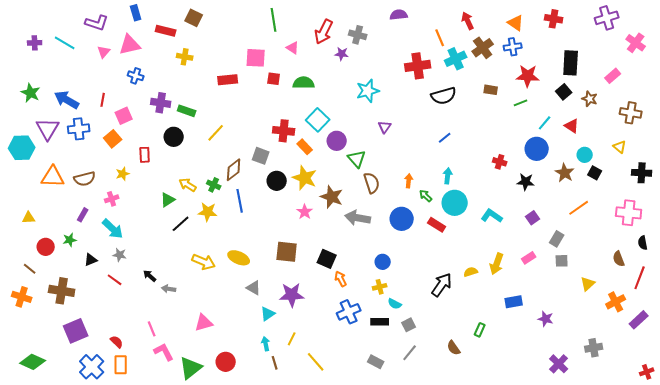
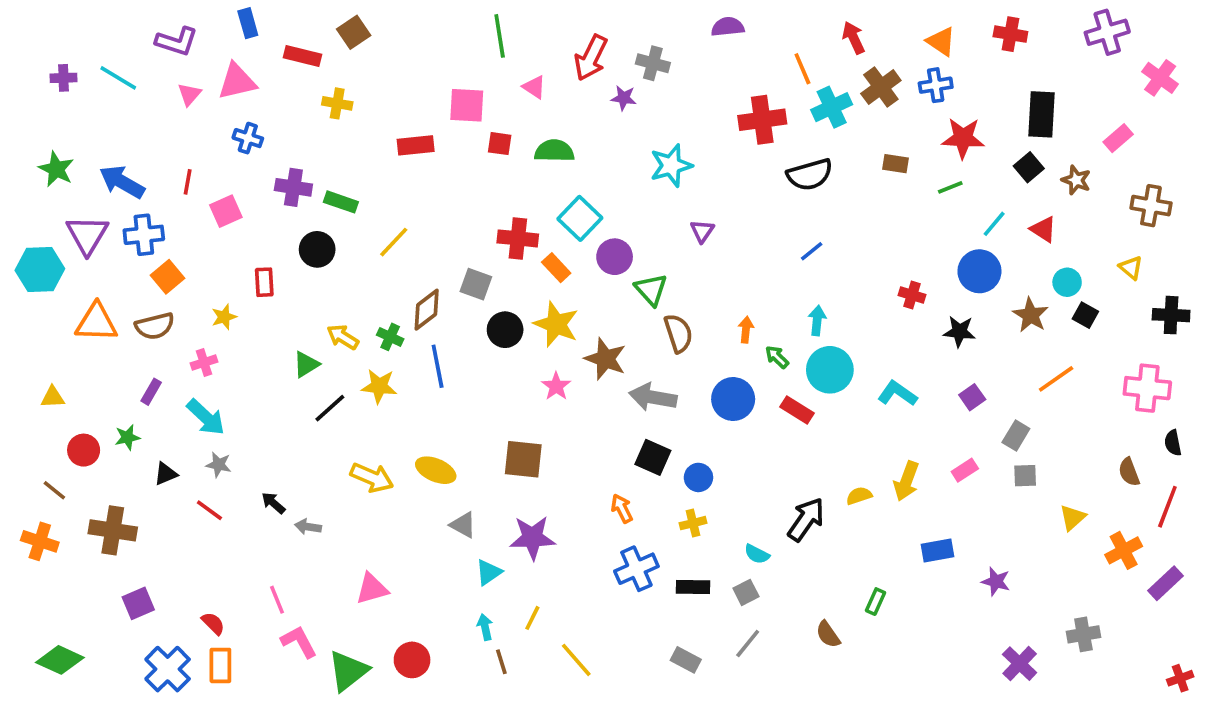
brown square: (194, 18) -> (354, 32), turned 30
orange square: (113, 139) -> (168, 277), moved
black square: (327, 259) -> (653, 457), moved
cyan semicircle: (395, 304) -> (757, 554), moved
purple square: (76, 331) -> (138, 603), size x0.7

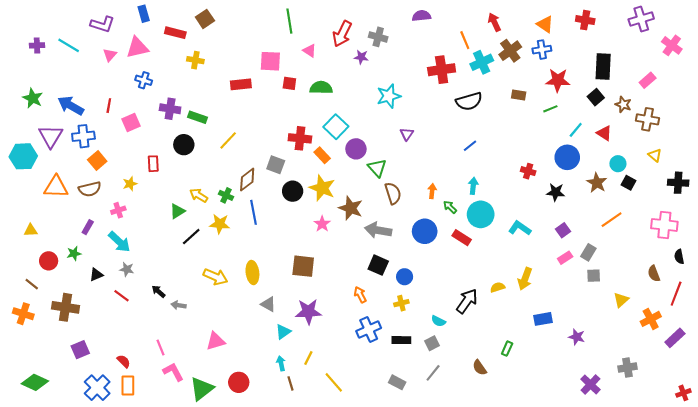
brown cross: (1151, 206) -> (648, 119), moved
yellow ellipse: (436, 470) -> (252, 272), turned 60
pink rectangle: (965, 470) -> (565, 258), moved

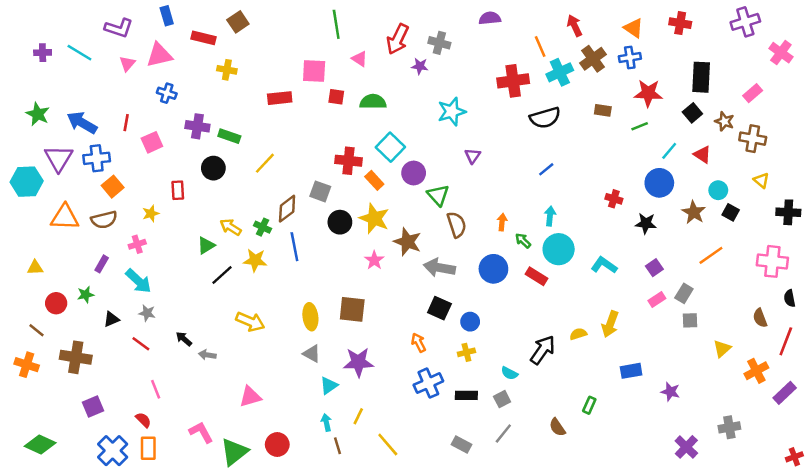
yellow ellipse: (252, 272) -> (310, 317), moved
pink line: (161, 347) -> (156, 389), moved

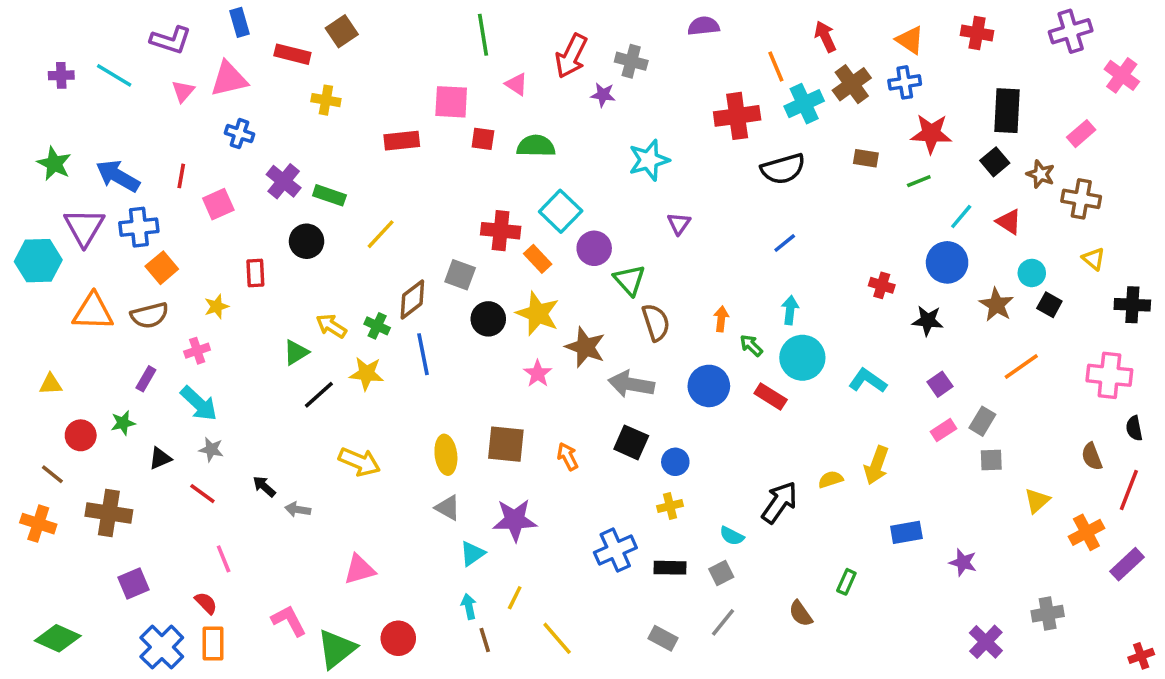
purple cross: (197, 126) -> (284, 181), turned 30
orange arrow: (419, 343) -> (568, 457), moved

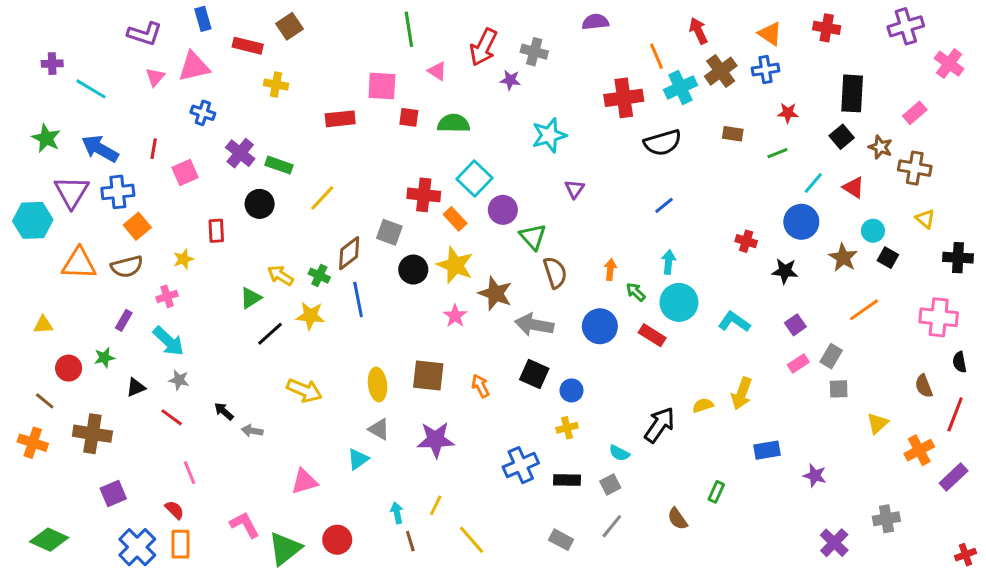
cyan line: (114, 75) -> (91, 89), moved
red star: (931, 134) -> (788, 113), size x0.6
cyan triangle: (472, 554) -> (358, 459), moved

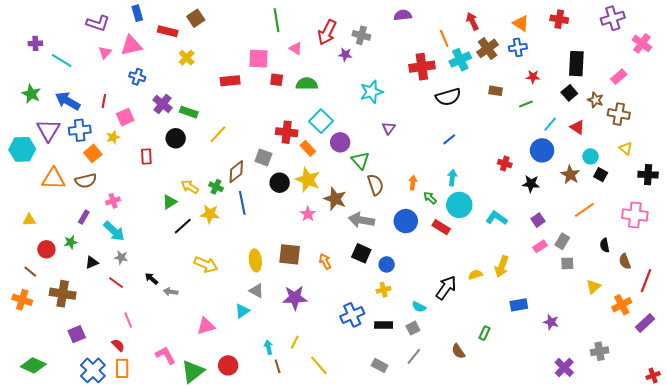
yellow cross: (276, 84) -> (187, 58), turned 35
yellow star: (183, 259) -> (113, 137), moved
black semicircle: (960, 362) -> (605, 245), moved

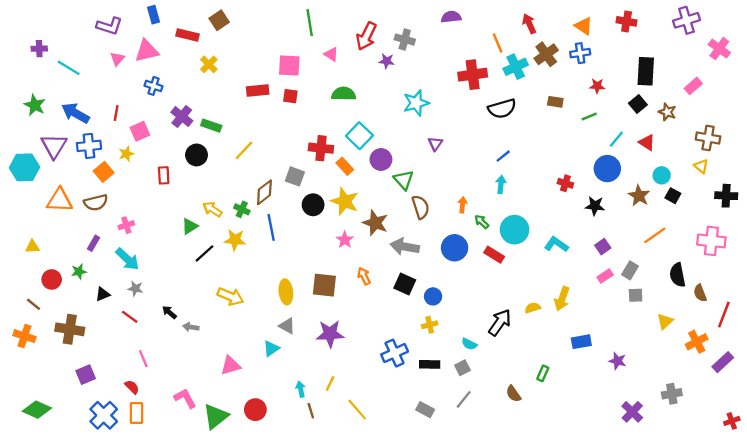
red square: (277, 80) -> (290, 96), moved
brown cross: (619, 114) -> (708, 138), moved
cyan arrow: (452, 178) -> (501, 184), moved
black semicircle: (605, 245) -> (677, 275), size x1.5
orange arrow: (325, 261) -> (364, 276), moved

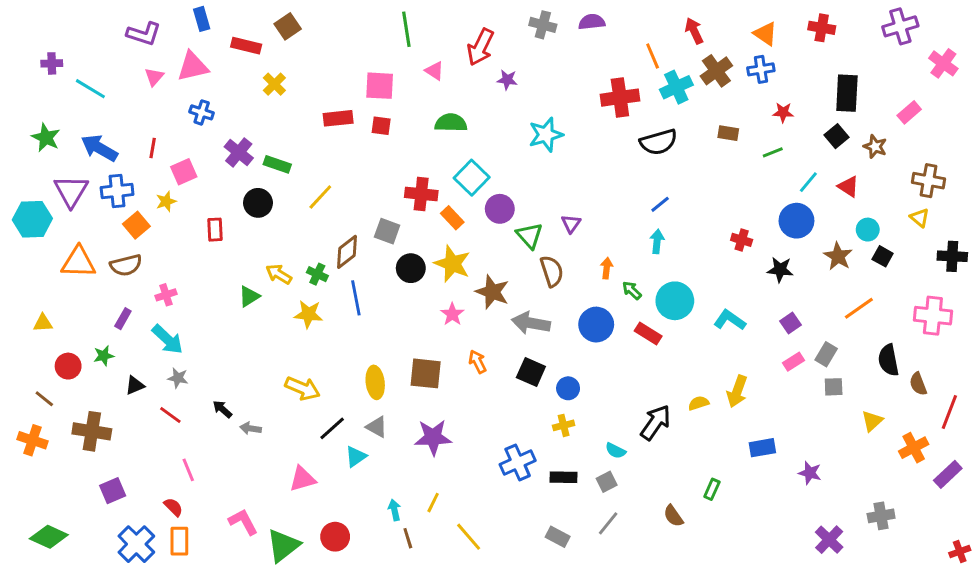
gray cross: (405, 40) -> (543, 25), moved
purple triangle: (435, 144) -> (571, 224), moved
black line: (204, 253) -> (332, 428), moved

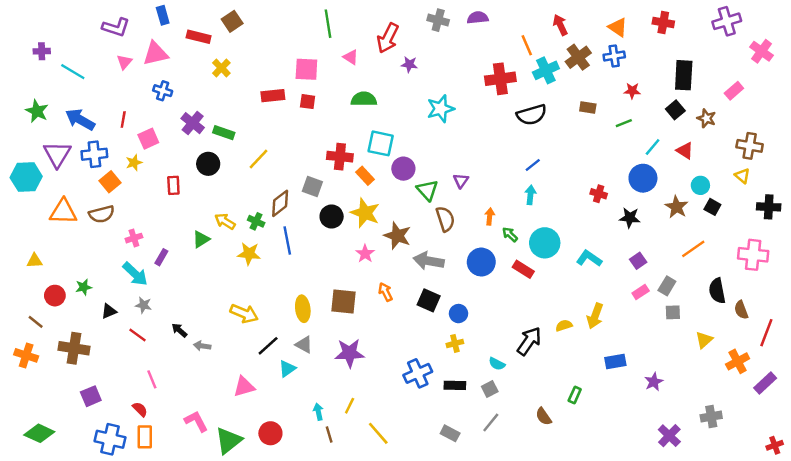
cyan square: (472, 178) -> (381, 143), turned -32
purple rectangle: (123, 319) -> (161, 257), moved
purple star: (810, 473) -> (654, 382), turned 30
blue cross: (136, 544) -> (110, 439), turned -32

